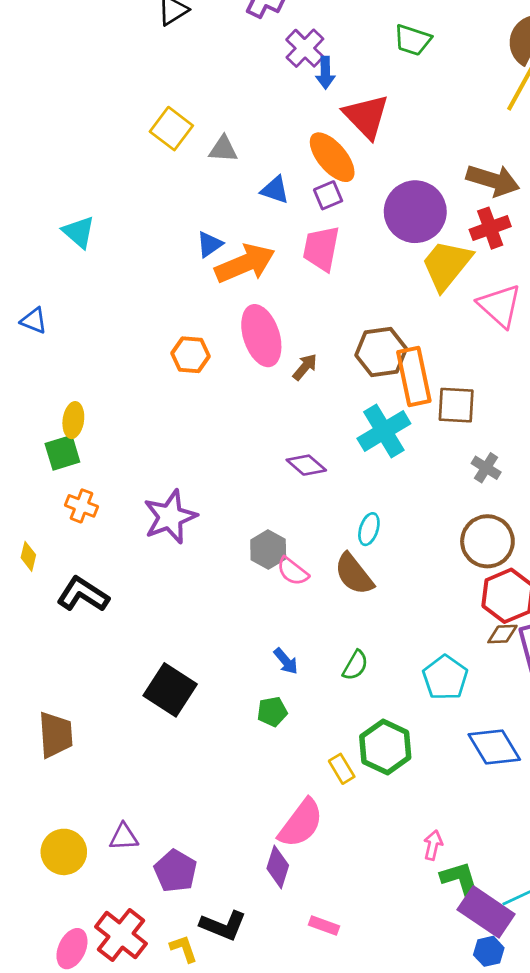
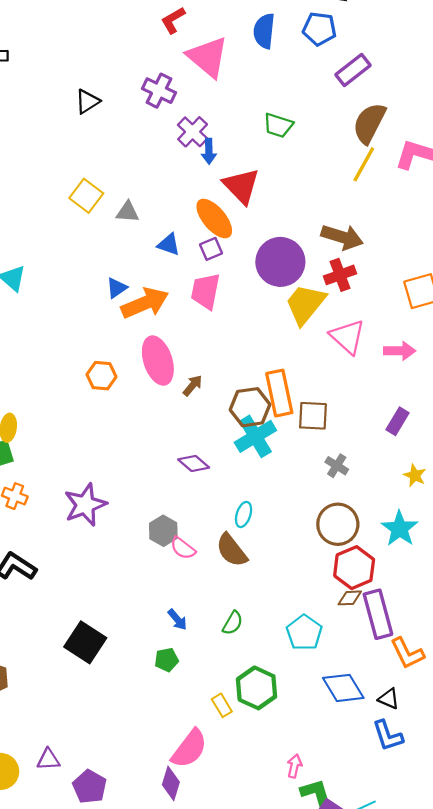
brown hexagon: (381, 352) -> (250, 407), moved

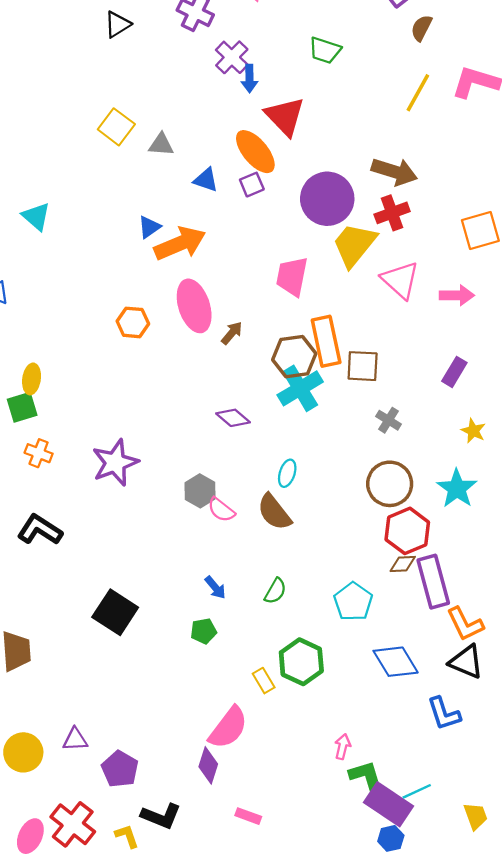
brown semicircle: (369, 123) -> (421, 28), moved, size x0.6
pink trapezoid: (206, 291) -> (292, 276), moved
black triangle: (389, 699) -> (466, 662), moved, size x1.5

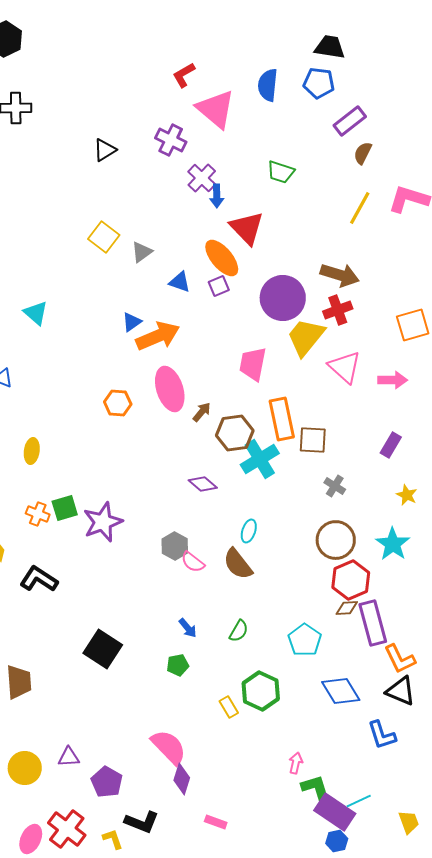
gray triangle: (161, 145) -> (142, 252), turned -40
brown hexagon: (294, 357) -> (235, 433), moved
green square: (22, 407) -> (65, 508), moved
pink semicircle: (228, 728) -> (169, 747), moved, turned -81

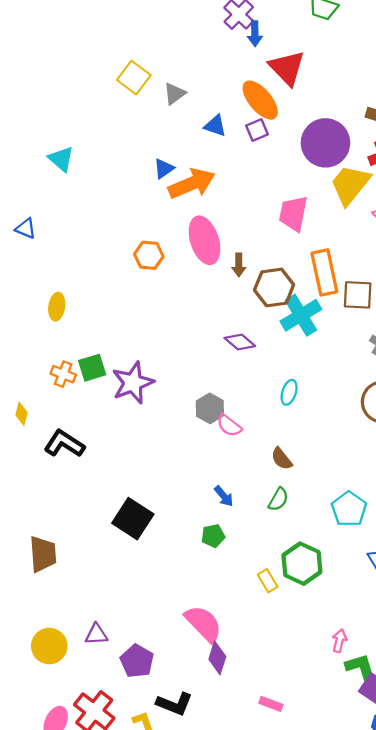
brown arrow: (202, 412) -> (239, 265), turned 140
brown semicircle: (238, 564) -> (282, 459), moved, size x0.7
pink rectangle: (216, 822) -> (271, 704), moved

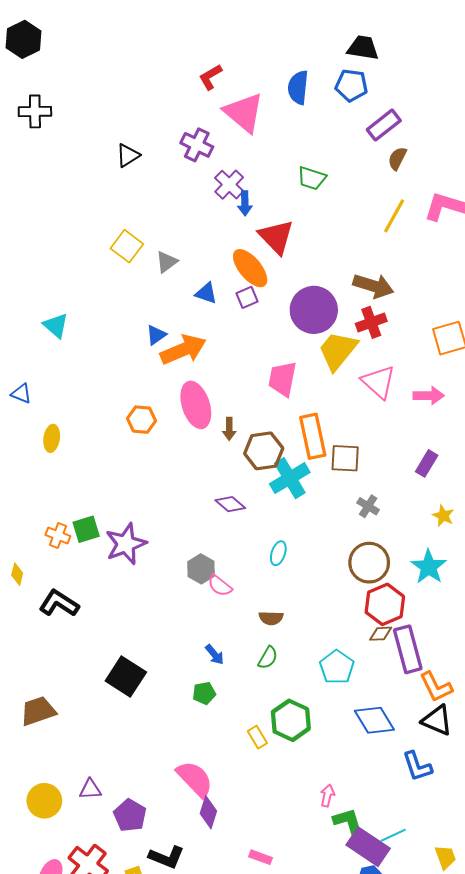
yellow ellipse: (57, 307) -> (52, 438), moved
brown semicircle: (282, 459) -> (271, 618), turned -50
brown trapezoid: (43, 554) -> (38, 711), turned -105

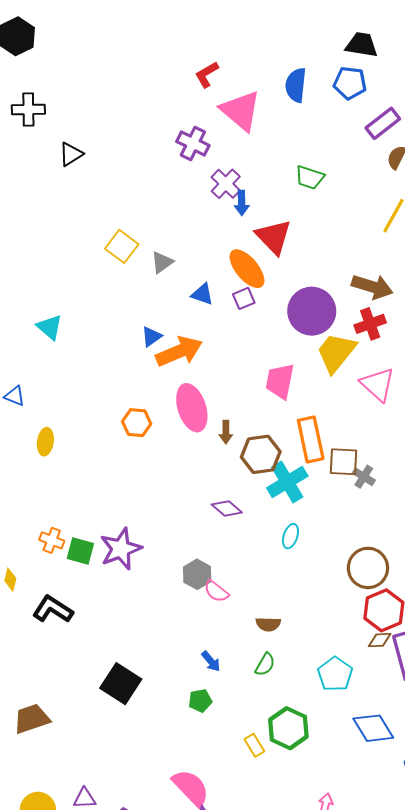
black triangle: (128, 155) -> (71, 154), moved
gray cross: (368, 506) -> (364, 477), moved
green square: (86, 529) -> (80, 551), moved, turned 32
cyan ellipse: (278, 553) -> (291, 536), moved

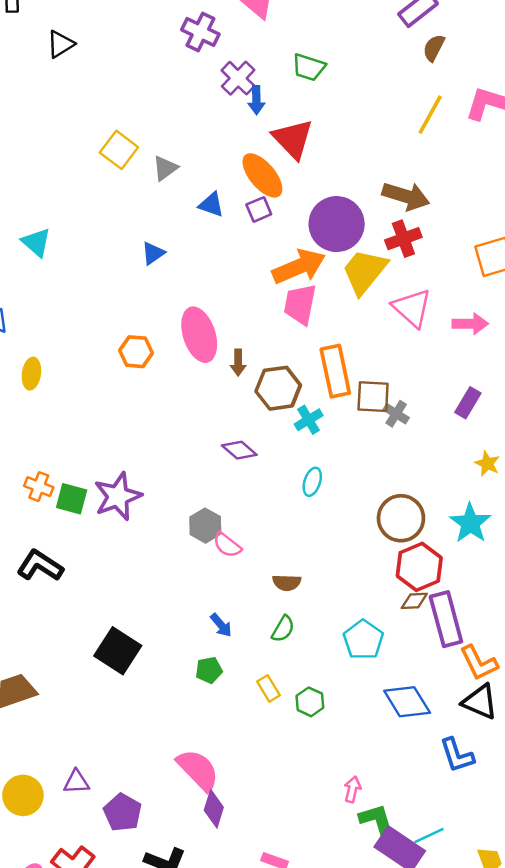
green trapezoid: (310, 177) -> (309, 67), moved
orange arrow: (179, 351) -> (299, 267), moved
cyan cross: (287, 482) -> (309, 420), size x0.6
green hexagon: (288, 728) -> (310, 702), size x0.6
yellow rectangle: (254, 745) -> (268, 688), moved

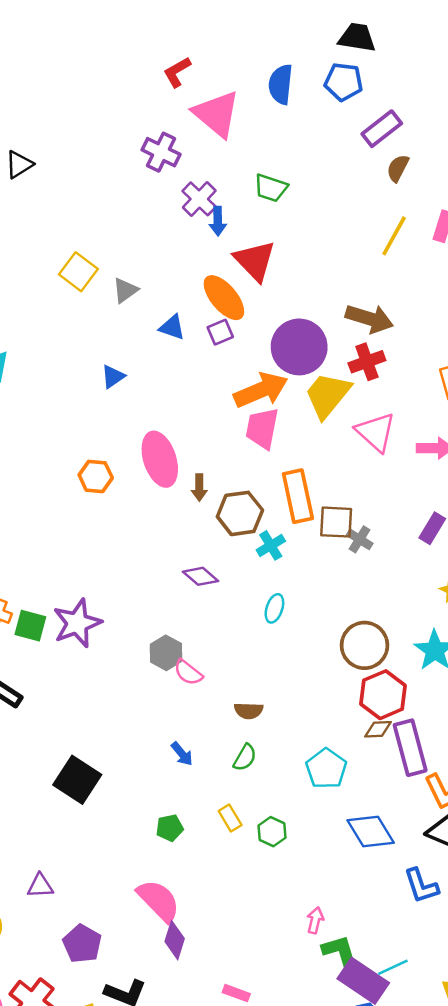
green pentagon: (209, 670) -> (170, 828), moved
purple triangle: (76, 782) -> (40, 886), moved

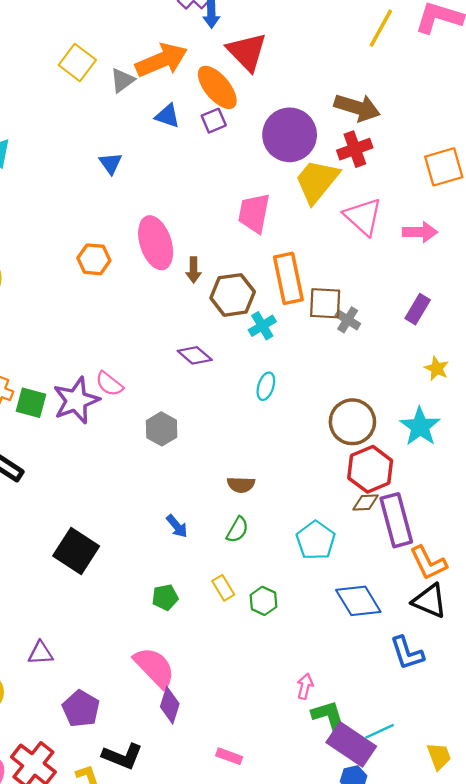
blue triangle: (113, 377) -> (111, 163), turned -30
orange arrow: (261, 390) -> (162, 60), moved
pink semicircle: (188, 672) -> (109, 384), moved

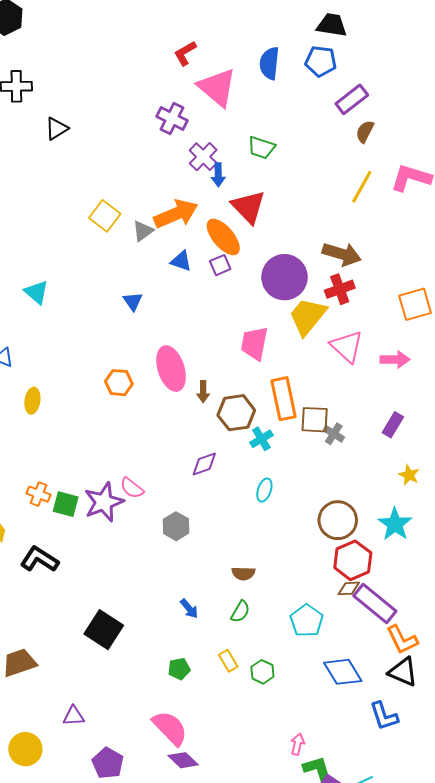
purple diamond: (195, 355) -> (204, 464), turned -60
purple rectangle: (396, 520) -> (375, 604), turned -36
purple diamond: (170, 705) -> (183, 760), turned -64

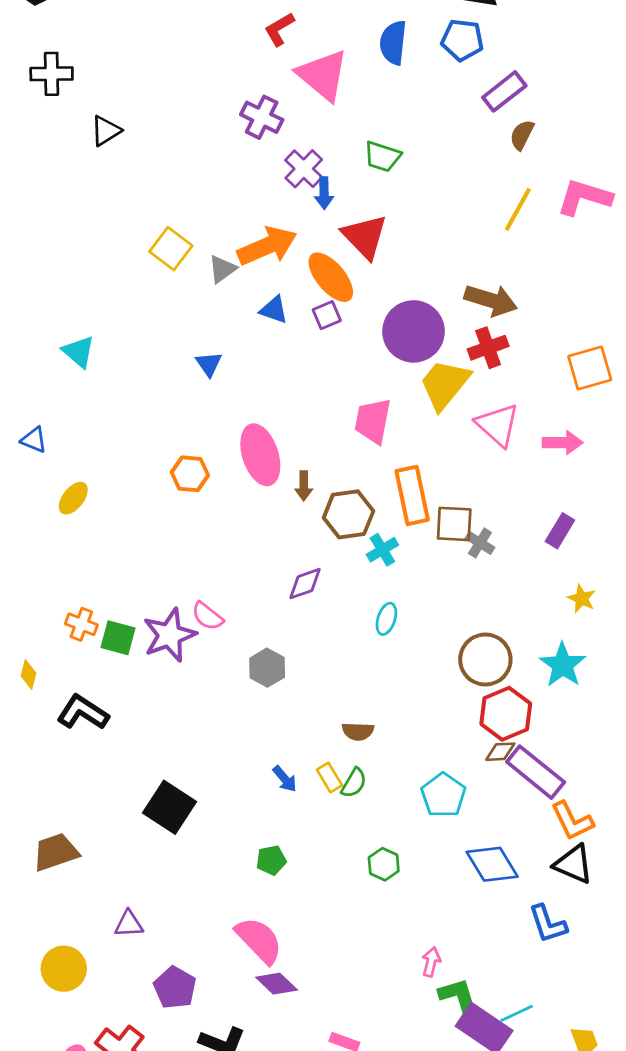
yellow ellipse: (32, 401) -> (73, 498), turned 30
yellow rectangle: (228, 661) -> (329, 777), moved

